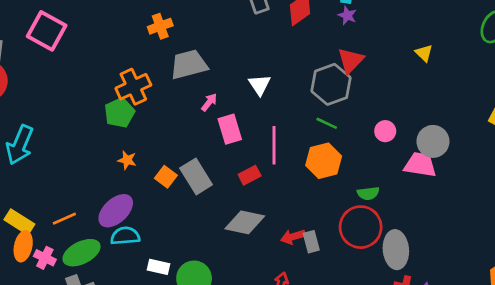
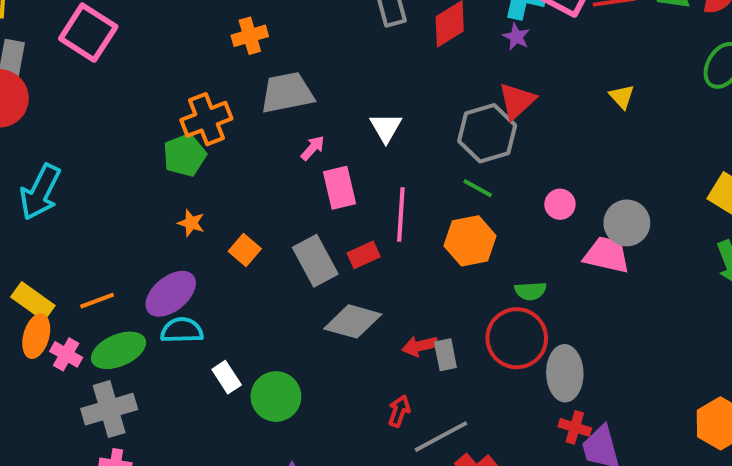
gray rectangle: (196, 176) -> (315, 261), moved
white rectangle: (159, 267) -> (227, 377), turned 40

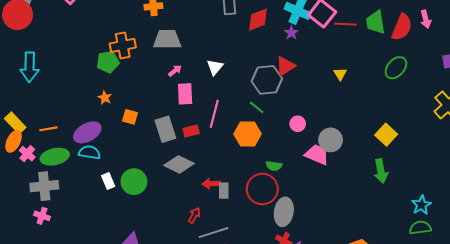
cyan arrow: (40, 192) -> (30, 67), turned -36
orange square: (245, 250) -> (130, 117), turned -35
green circle: (276, 397) -> (134, 182), moved

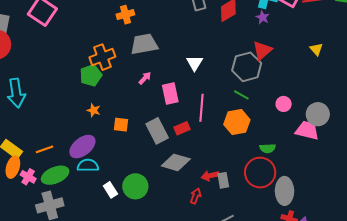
pink arrow: (175, 71) -> (145, 78), moved
red arrow: (194, 215) -> (196, 196), moved

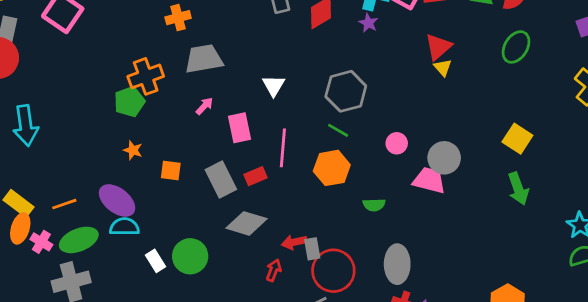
red triangle: (262, 50) -> (438, 47), moved
purple ellipse: (82, 147) -> (117, 200), turned 76
red circle: (260, 173) -> (333, 271), moved

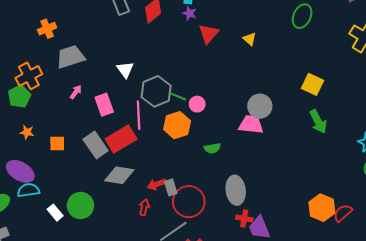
red triangle: (438, 47) -> (209, 34), moved
gray hexagon: (346, 91) -> (156, 91), moved
pink circle: (397, 143) -> (197, 104), moved
red rectangle: (256, 176) -> (121, 139), size x1.8

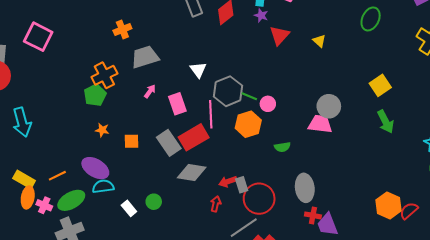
yellow square: (313, 84) -> (380, 85), turned 30
green circle: (80, 205) -> (154, 202), size x0.6

